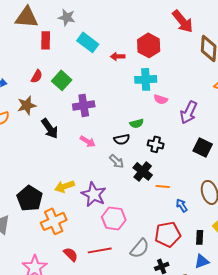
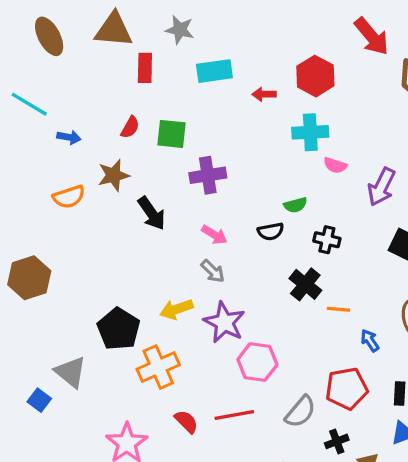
cyan rectangle: (88, 42) -> (214, 71), turned -45
green square: (62, 80) -> (171, 134), turned -36
gray arrow: (117, 161) -> (213, 271), moved

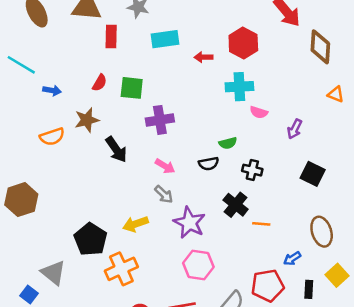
purple arrow: (381, 187) -> (295, 129), size x0.7
purple star: (224, 322) -> (189, 223), moved
blue arrow: (370, 341) -> (292, 259), moved, turned -90

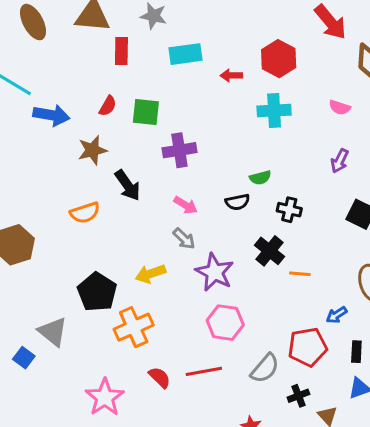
blue arrow: (52, 90) -> (51, 115), size x1.6
pink semicircle: (259, 112) -> (340, 107), moved
orange semicircle: (52, 137) -> (85, 213), moved

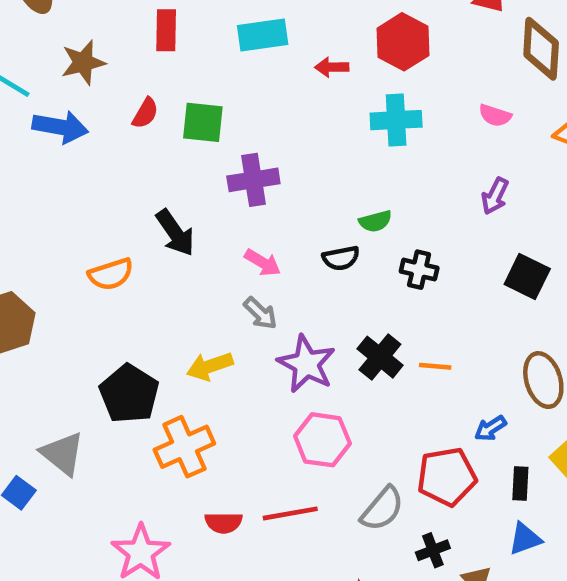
brown star: (92, 150) -> (83, 63), moved
black cross: (269, 251) -> (380, 357), moved
red semicircle: (160, 377) -> (224, 523), turned 135

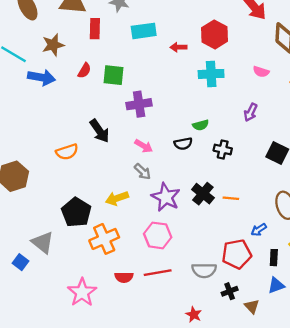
purple arrow: (495, 196) -> (251, 112), moved
pink hexagon: (322, 440) -> (158, 235), moved
gray semicircle: (382, 509) -> (204, 270), turned 50

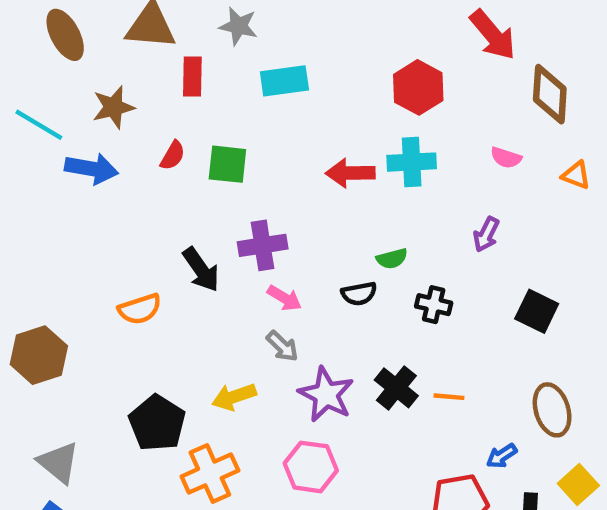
red arrow: (179, 47) -> (350, 173), moved, size x1.5
purple cross: (139, 104) -> (263, 245), moved
gray triangle: (43, 242) -> (59, 463), moved

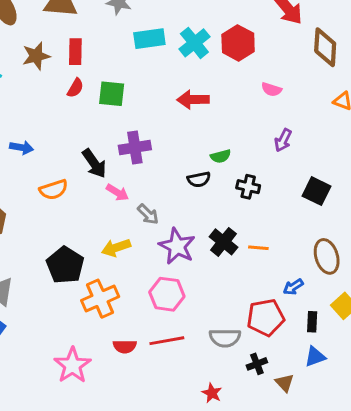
red rectangle: (192, 77) -> (75, 52), moved
pink semicircle: (506, 158) -> (271, 89), moved
cyan cross: (412, 162) -> (194, 43), moved, turned -36
blue arrow: (91, 169) -> (22, 147), moved, size x0.7
pink arrow: (284, 298) -> (117, 193), moved

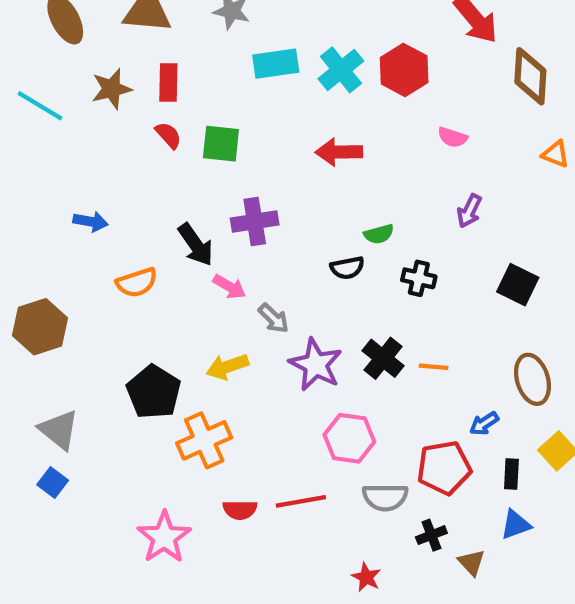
red semicircle: (75, 88) -> (168, 135), turned -72
pink hexagon: (167, 294) -> (349, 438), moved

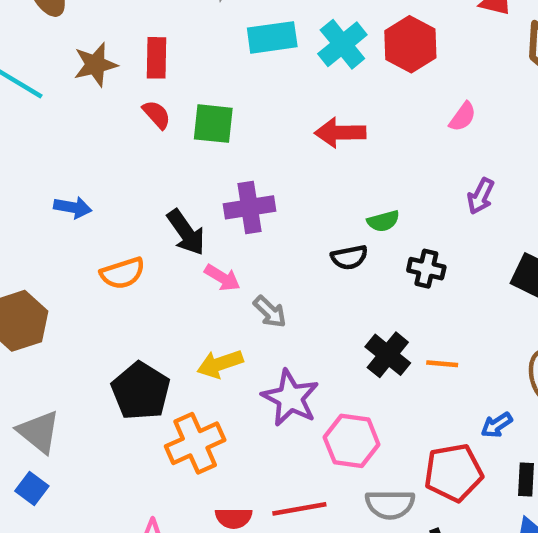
pink semicircle: (453, 137) -> (463, 117), turned -72
purple star: (316, 365) -> (290, 398), moved

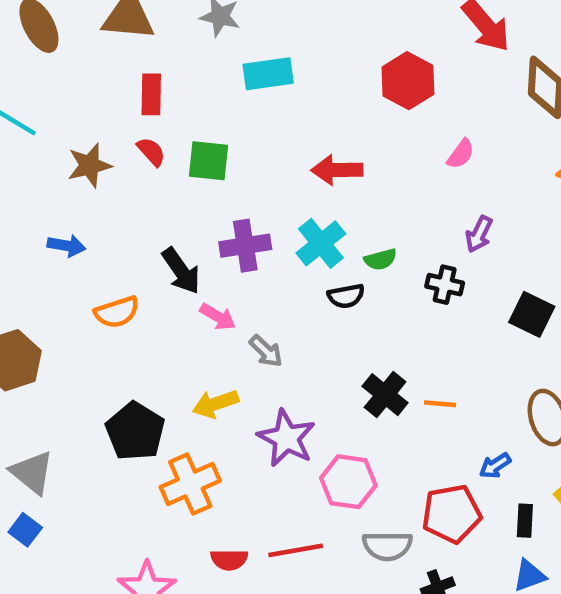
cyan cross: (342, 44) -> (321, 243), moved
brown star: (95, 65) -> (89, 165), moved
black cross: (426, 269) -> (445, 285), moved

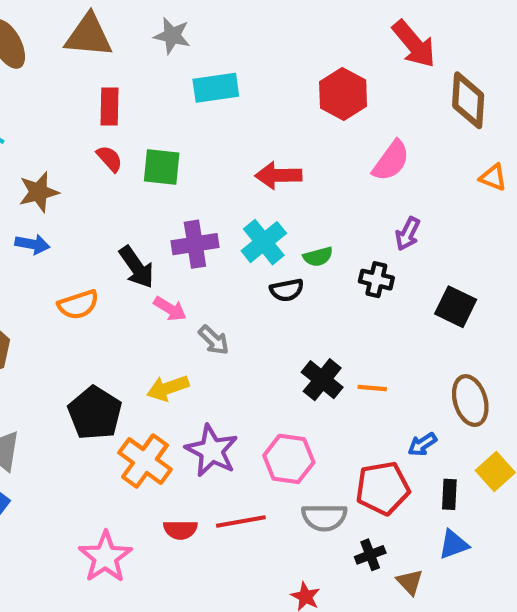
pink semicircle: (461, 154) -> (391, 161), size x1.5
brown star: (89, 165) -> (39, 192), moved
purple star: (286, 438) -> (212, 451), moved
orange cross: (190, 484) -> (145, 461), turned -30

